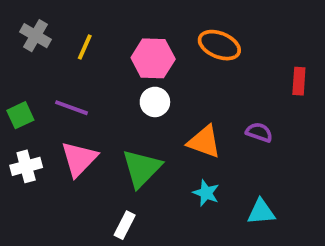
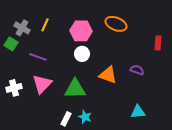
gray cross: (36, 36) -> (22, 28), moved
green square: (20, 115) -> (11, 44), moved, turned -32
green triangle: (142, 168) -> (75, 89), turned 45
cyan star: (206, 193) -> (85, 117), moved

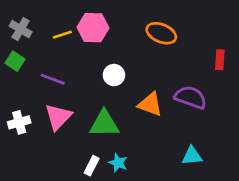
yellow line: (45, 25) -> (62, 35), turned 48
gray cross: (22, 28) -> (21, 29), moved
pink hexagon: (81, 31) -> (93, 28), moved
purple semicircle: (137, 70) -> (191, 97), size x1.6

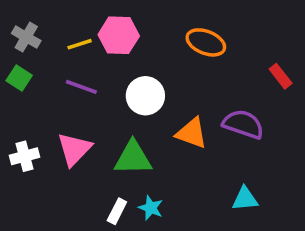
red rectangle: (220, 60) -> (281, 76), turned -42
white circle: (114, 75) -> (145, 96), size x1.4
purple line: (53, 79) -> (81, 87), moved

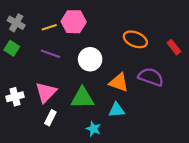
orange ellipse: (206, 42) -> (135, 39), moved
cyan triangle: (245, 199) -> (117, 110), moved
white rectangle: (117, 211) -> (50, 118), moved

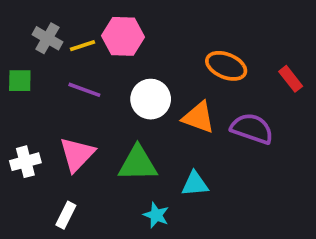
gray cross: (16, 23) -> (47, 38), moved
green square: (12, 48) -> (20, 81), turned -32
orange triangle: (119, 82) -> (199, 117), moved
white rectangle: (50, 118) -> (66, 215), moved

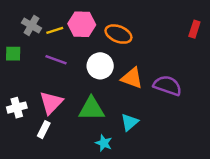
orange ellipse: (226, 66) -> (118, 34), moved
red rectangle: (291, 79) -> (194, 29), moved, turned 56
cyan triangle: (195, 184) -> (130, 122), turned -36
white rectangle: (66, 215) -> (44, 130), moved

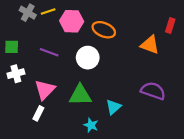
gray cross: (31, 25) -> (28, 13), moved
yellow line: (55, 30) -> (48, 12), moved
orange triangle: (132, 78) -> (150, 45), moved
purple semicircle: (167, 86) -> (153, 91), moved
white cross: (17, 108) -> (16, 74), moved

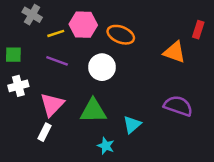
yellow line: (48, 12) -> (56, 33), moved

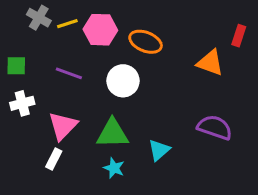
yellow line: (56, 33) -> (67, 24), moved
cyan star: (106, 146) -> (114, 168), moved

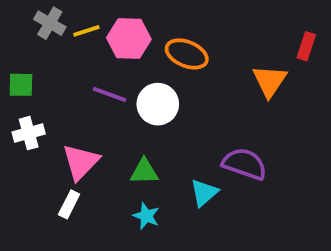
orange triangle: (210, 63) -> (270, 81), turned 44
purple line: (69, 73) -> (110, 94), moved
purple semicircle: (215, 127) -> (245, 164), moved
green triangle: (112, 133) -> (144, 172), size x0.7

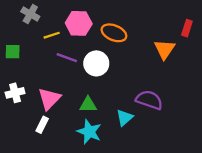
yellow line: (86, 31) -> (52, 35), moved
white cross: (29, 133) -> (15, 93), moved
cyan star: (146, 216) -> (89, 132), size x1.5

